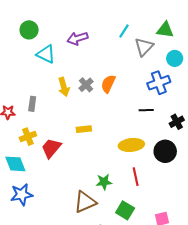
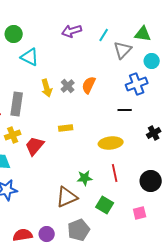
purple arrow: (78, 38) -> (72, 31), moved
gray rectangle: (32, 104) -> (17, 104), size x1.6
black cross: (177, 122) -> (154, 133), moved
black circle: (165, 151) -> (151, 181), moved

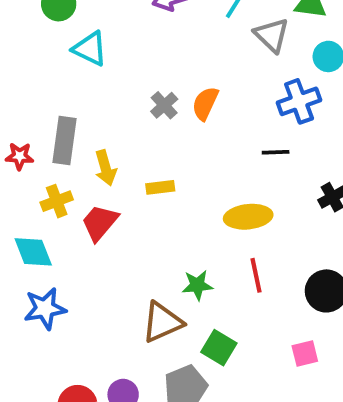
gray triangle: (123, 50) -> (272, 35), turned -30
yellow arrow: (47, 88) -> (106, 168), moved
green square: (105, 205) -> (219, 348), moved

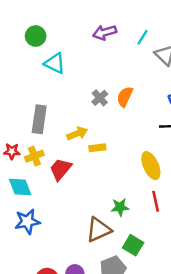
red star: (20, 156) -> (12, 151), moved
yellow arrow: (106, 168) -> (77, 133), moved, turned -96
yellow ellipse: (248, 217) -> (151, 166), turned 72

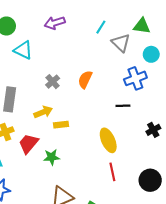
purple arrow: (105, 32) -> (55, 23), moved
gray cross: (100, 98) -> (53, 82), moved
green star: (120, 207) -> (52, 157), moved

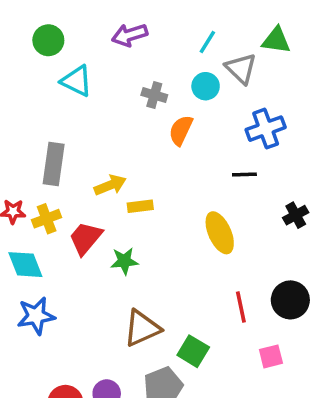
cyan circle: (151, 54) -> (206, 86), moved
gray cross: (53, 82) -> (154, 95), moved, turned -32
red line: (112, 172) -> (241, 307), moved

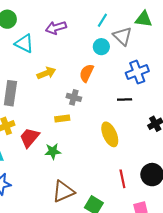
purple arrow: (130, 35) -> (56, 28), moved
gray cross: (154, 95) -> (74, 97), moved
yellow arrow: (110, 185) -> (46, 73), moved

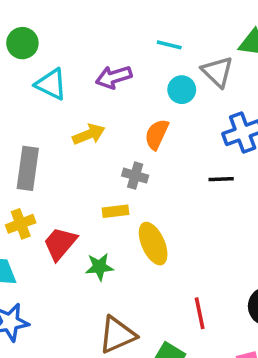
cyan line: (102, 20) -> (169, 45), moved, turned 72
purple arrow: (56, 28) -> (114, 77), moved
yellow ellipse: (110, 134) -> (153, 244), moved
red line: (122, 179) -> (200, 313), moved

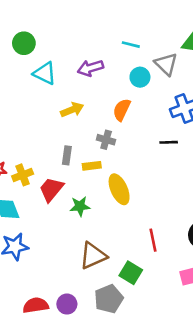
gray rectangle: (28, 168) -> (67, 155), moved, size x0.6

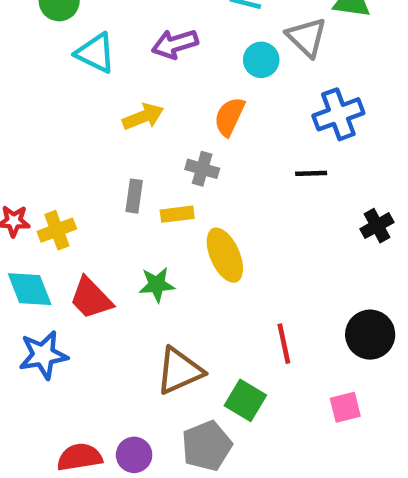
red trapezoid: (51, 189) -> (91, 298), moved, turned -84

